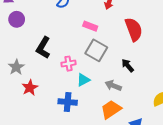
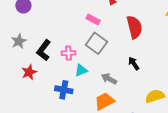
black L-shape: (43, 48) -> (44, 50), moved
black arrow: (128, 66) -> (134, 63), moved
gray star: (16, 67) -> (19, 41), moved

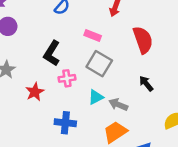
black L-shape: (44, 50) -> (52, 53), moved
cyan triangle: (81, 70) -> (96, 97), moved
red star: (29, 72) -> (35, 92), moved

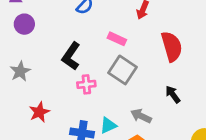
red star: (35, 92) -> (39, 112), moved
cyan triangle: (96, 97) -> (108, 125), moved

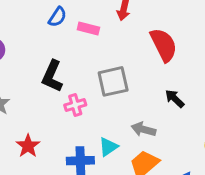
pink rectangle: (117, 39) -> (88, 29), moved
gray square: (123, 70) -> (113, 81), turned -36

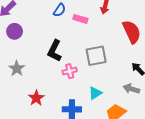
gray arrow: (143, 129) -> (131, 89), moved
cyan triangle: (108, 147) -> (95, 93), moved

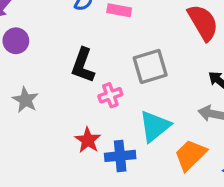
cyan triangle: (95, 93) -> (155, 126), size x1.5
red star: (36, 98) -> (88, 140), moved

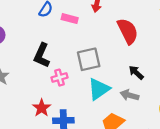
cyan triangle: (155, 126) -> (99, 89), moved

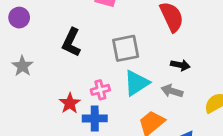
black arrow: (136, 73) -> (180, 65), turned 147
pink cross: (59, 78) -> (100, 90), moved

